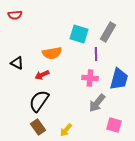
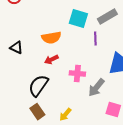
gray rectangle: (108, 32) -> (107, 17), turned 30
red arrow: (42, 75) -> (51, 60), moved
pink cross: (90, 78) -> (77, 74), moved

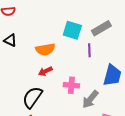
black triangle: (16, 48) -> (10, 40), moved

